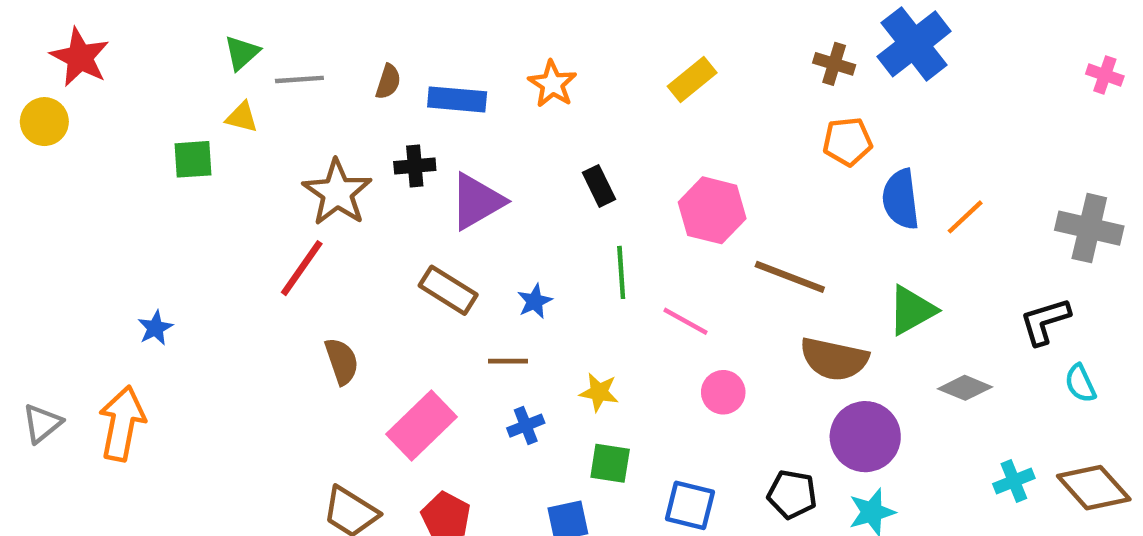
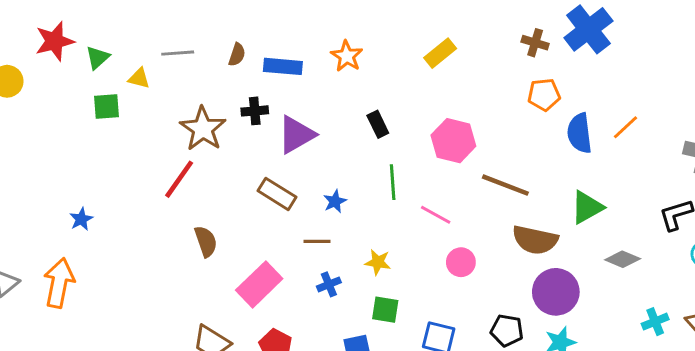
green triangle: (242, 53) -> (98, 58), moved
red star: (80, 57) -> (55, 41), moved, turned 30
orange line: (965, 217) -> (626, 127), moved

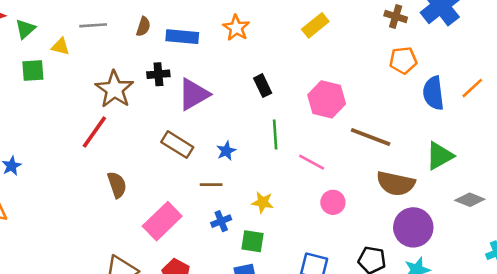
green square: (385, 310) -> (253, 241), moved

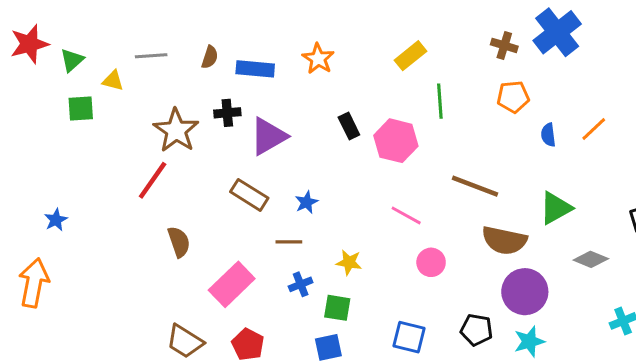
blue semicircle: (433, 93) -> (548, 135), size x0.6
pink hexagon: (327, 99) -> (396, 141), moved
green line: (275, 135) -> (440, 101), moved

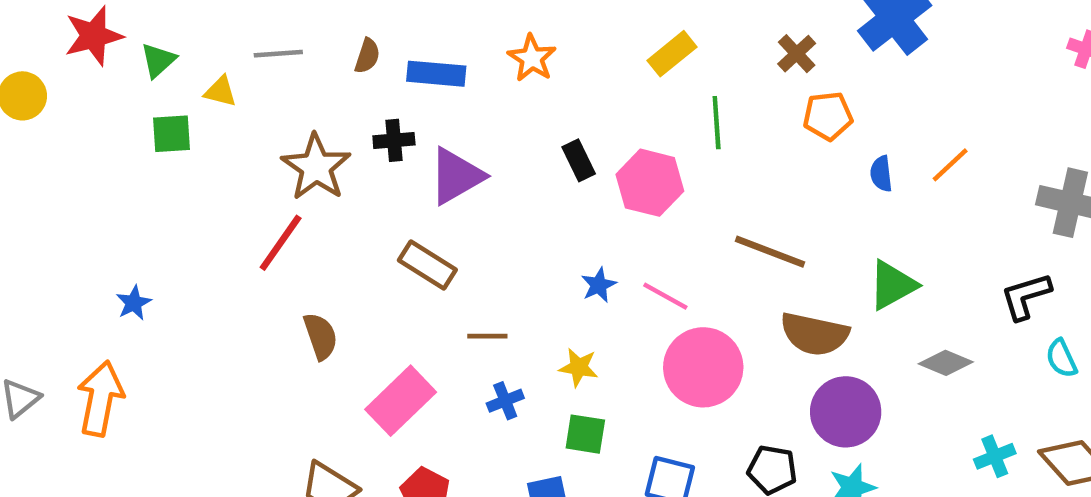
brown cross: (504, 45) -> (797, 54), moved, turned 30
blue star: (306, 202) -> (599, 285), moved
pink circle: (431, 262) -> (703, 367), size x1.8
green square: (337, 308) -> (585, 434), moved

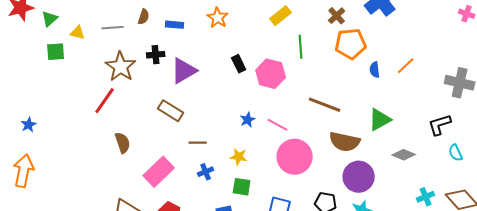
gray line: (278, 54) -> (113, 28), moved
blue rectangle: (436, 74) -> (175, 25), size x0.7
orange pentagon: (828, 116) -> (351, 44), size x1.4
blue star: (134, 303) -> (29, 125), moved

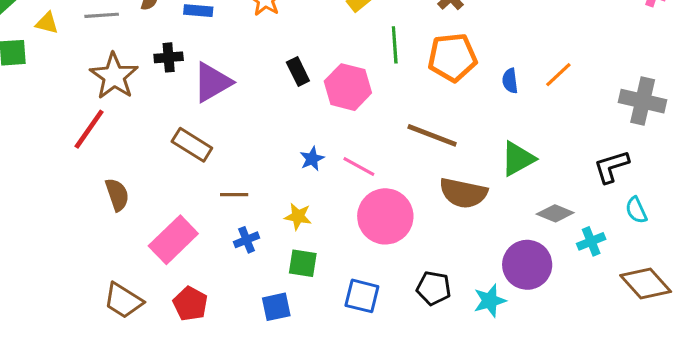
orange pentagon: (351, 44) -> (452, 57), moved
purple circle: (359, 177) -> (527, 265), moved
cyan cross: (426, 197) -> (591, 241), moved

